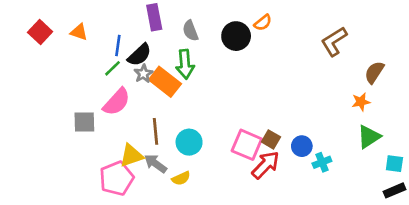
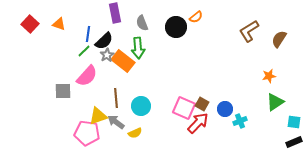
brown semicircle: (374, 72) -> (279, 39), moved
pink pentagon: (117, 178) -> (87, 133), turned 30

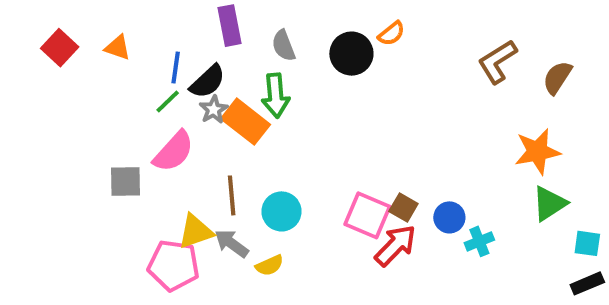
orange star: (269, 76) -> (537, 152), size x1.6

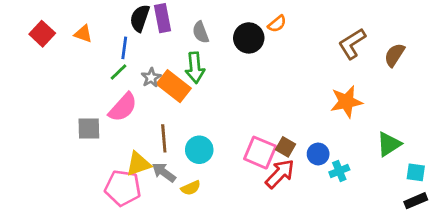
black semicircle: (208, 82) -> (140, 18), moved, turned 152
orange star: (537, 152) -> (346, 102), moved

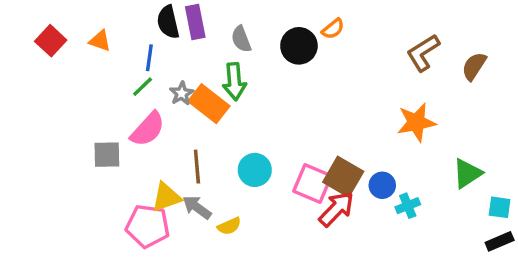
black semicircle: (140, 18) -> (168, 22), turned -32
brown square: (286, 147) -> (343, 177), size x1.6
cyan circle: (199, 150) -> (255, 170), moved

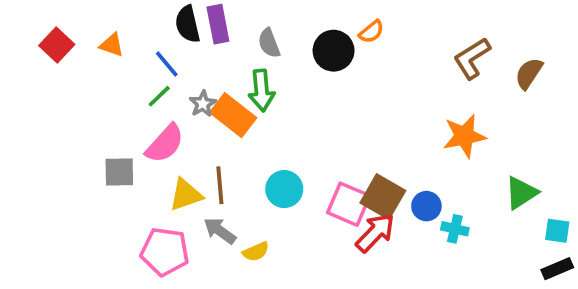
blue line: (149, 58) -> (167, 64), turned -48
yellow triangle: (166, 197) -> (186, 195), moved
cyan cross: (408, 206) -> (455, 229), turned 35

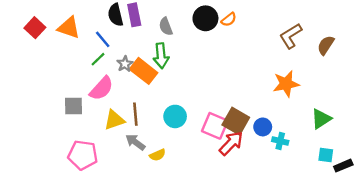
orange triangle: (112, 45) -> (69, 28), size x1.5
black circle: (334, 51) -> (205, 18), moved
cyan square: (557, 231) -> (326, 155), moved
pink pentagon: (165, 252) -> (83, 155), moved

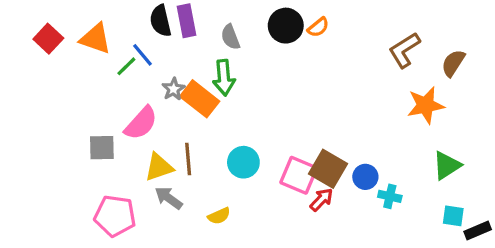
green line: (98, 59) -> (126, 66), moved
orange star: (286, 84) -> (426, 105), moved
gray arrow: (135, 142) -> (169, 198), moved
red arrow: (231, 143) -> (321, 200), size x0.7

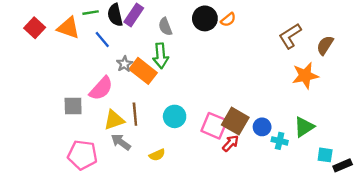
purple rectangle: (187, 21) -> (134, 15), turned 45
green line: (126, 66) -> (91, 13), moved, turned 35
green triangle: (447, 165) -> (304, 127), moved

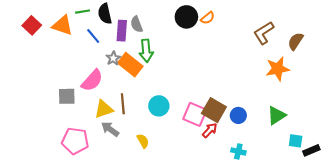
purple rectangle: (134, 15) -> (122, 31), moved, turned -30
gray semicircle: (165, 27) -> (137, 24), moved
cyan cross: (280, 141) -> (238, 151), moved
yellow semicircle: (157, 155) -> (143, 141), turned -96

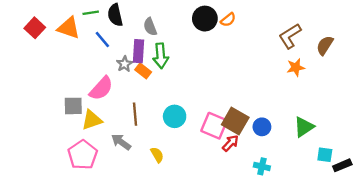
purple rectangle: (122, 31) -> (138, 51), moved
orange rectangle: (130, 65) -> (143, 71), size x0.6
orange star: (278, 69) -> (296, 67), moved, size x0.7
yellow triangle: (104, 109) -> (92, 120), moved
pink pentagon: (75, 141) -> (83, 155), turned 30

